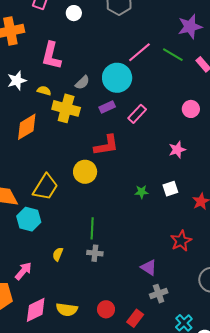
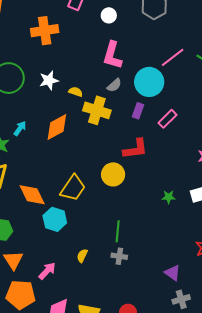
pink L-shape: (51, 56) -> (112, 55), moved
purple rectangle: (107, 107) -> (138, 111), turned -49

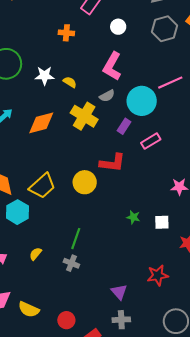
orange cross: (45, 31) -> (66, 33), moved, size x0.6
yellow semicircle: (76, 92) -> (70, 82), moved

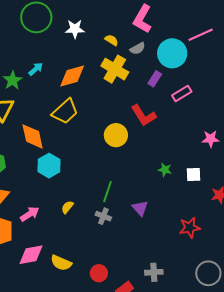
yellow semicircle: (70, 82) -> (112, 40), moved
red L-shape: (112, 163) -> (144, 115), turned 52
yellow trapezoid: (42, 186) -> (65, 111), moved
purple triangle: (119, 292) -> (140, 208), moved

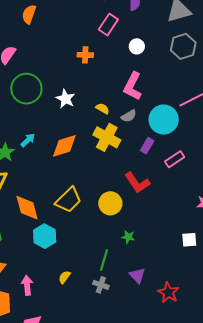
white star: (75, 29) -> (65, 99), turned 30
yellow trapezoid: (65, 111) -> (68, 200), moved
green star: (165, 170) -> (128, 237), moved
pink arrow: (30, 214) -> (27, 285), turned -60
red star: (190, 228) -> (168, 293), moved, turned -30

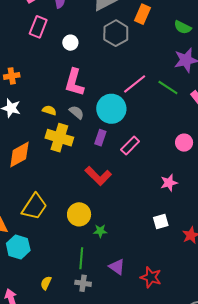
orange cross: (85, 55) -> (12, 76), moved
gray semicircle: (129, 116) -> (77, 112), turned -98
yellow circle: (110, 203) -> (79, 214), moved

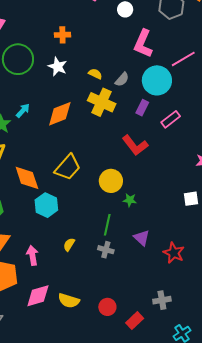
pink L-shape: (74, 82) -> (143, 44), moved
gray semicircle: (77, 112) -> (122, 79), turned 84

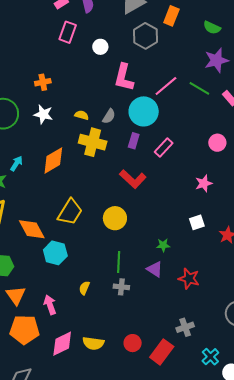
green star: (130, 200) -> (163, 245), moved
red rectangle: (135, 321) -> (162, 352), size x1.4

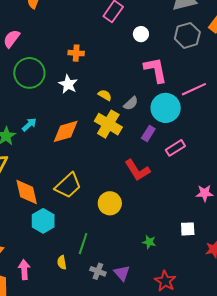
pink L-shape: (124, 77) -> (155, 70), turned 140
green line: (119, 262) -> (83, 244), moved
purple triangle: (155, 269) -> (122, 273), moved
yellow semicircle: (84, 288) -> (62, 262), turned -48

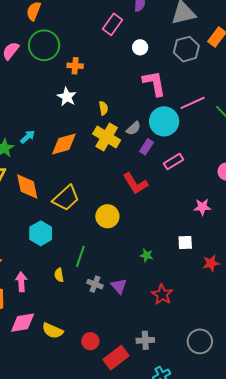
green circle: (29, 73) -> (44, 45), moved
yellow semicircle: (105, 95) -> (103, 108), turned 48
gray semicircle: (131, 103) -> (133, 128), moved
orange diamond: (27, 192) -> (27, 186), moved

